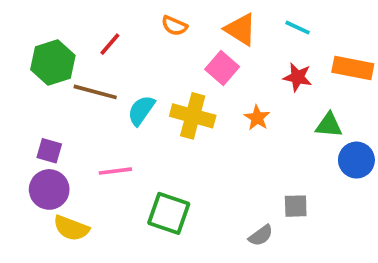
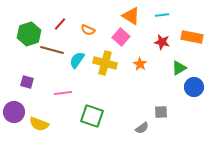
orange semicircle: (174, 26) -> (88, 30), moved
cyan line: (298, 28) -> (162, 15), turned -32
green triangle: (329, 125) -> (179, 68), turned -35
purple circle: (49, 189) -> (14, 112), moved

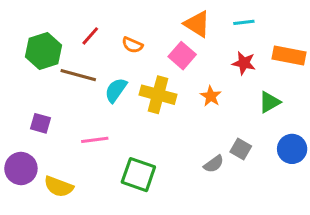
blue circle: (194, 87) -> (292, 149), moved
gray square: (161, 112) -> (241, 149), moved, turned 32
gray semicircle: (142, 128) -> (214, 164), moved

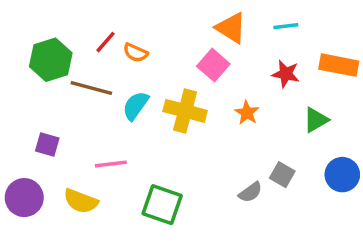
orange semicircle: (132, 45) -> (136, 53), moved
yellow semicircle: (59, 187) -> (81, 201), moved

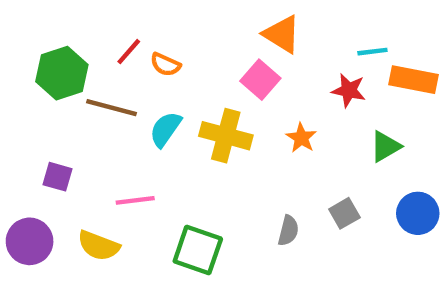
cyan line: (286, 26) -> (372, 52), moved
gray square: (282, 175) -> (344, 213), turned 30
gray semicircle: (250, 192) -> (288, 231), moved, turned -40

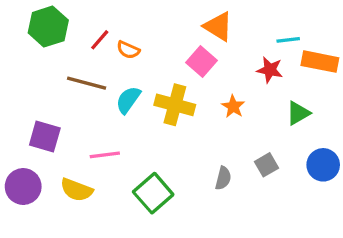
green hexagon: (62, 73) -> (48, 27), moved
purple square: (58, 177) -> (45, 136), size x1.4
green square: (198, 250) -> (153, 193), turned 30

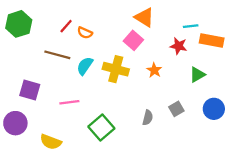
green hexagon: (48, 27) -> (19, 24), moved
yellow semicircle: (77, 190) -> (51, 142), moved

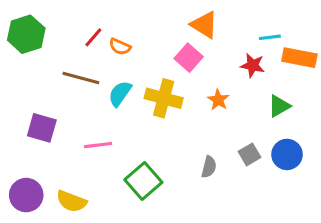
blue circle: (214, 109) -> (287, 154), moved
purple circle: (15, 123) -> (26, 195), moved

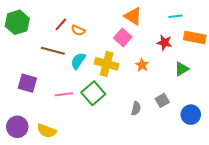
cyan line: (270, 37) -> (176, 16), moved
blue circle: (287, 154) -> (191, 115), moved
green square: (143, 181) -> (93, 93), moved

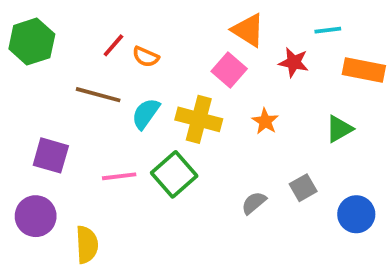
red star: (164, 43) -> (294, 62), moved
gray semicircle: (136, 109) -> (254, 203), turned -144
purple circle: (17, 127) -> (36, 216), moved
yellow semicircle: (47, 131) -> (87, 245), turned -114

